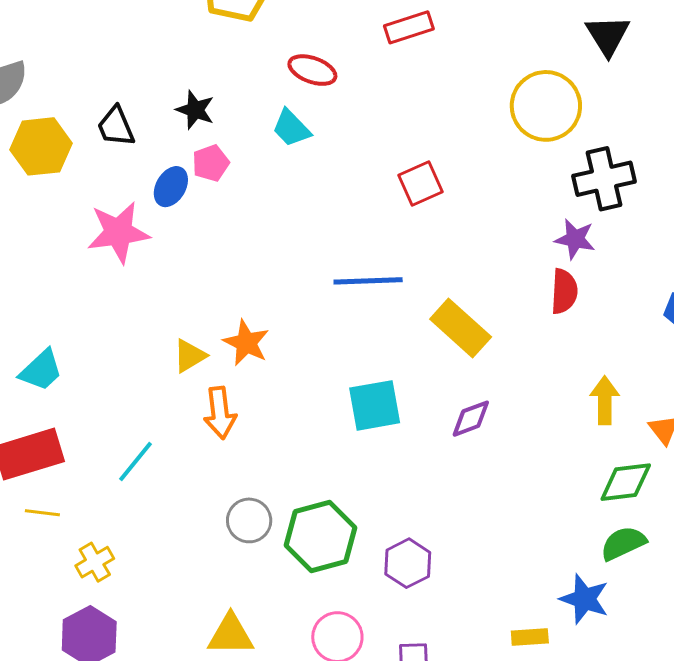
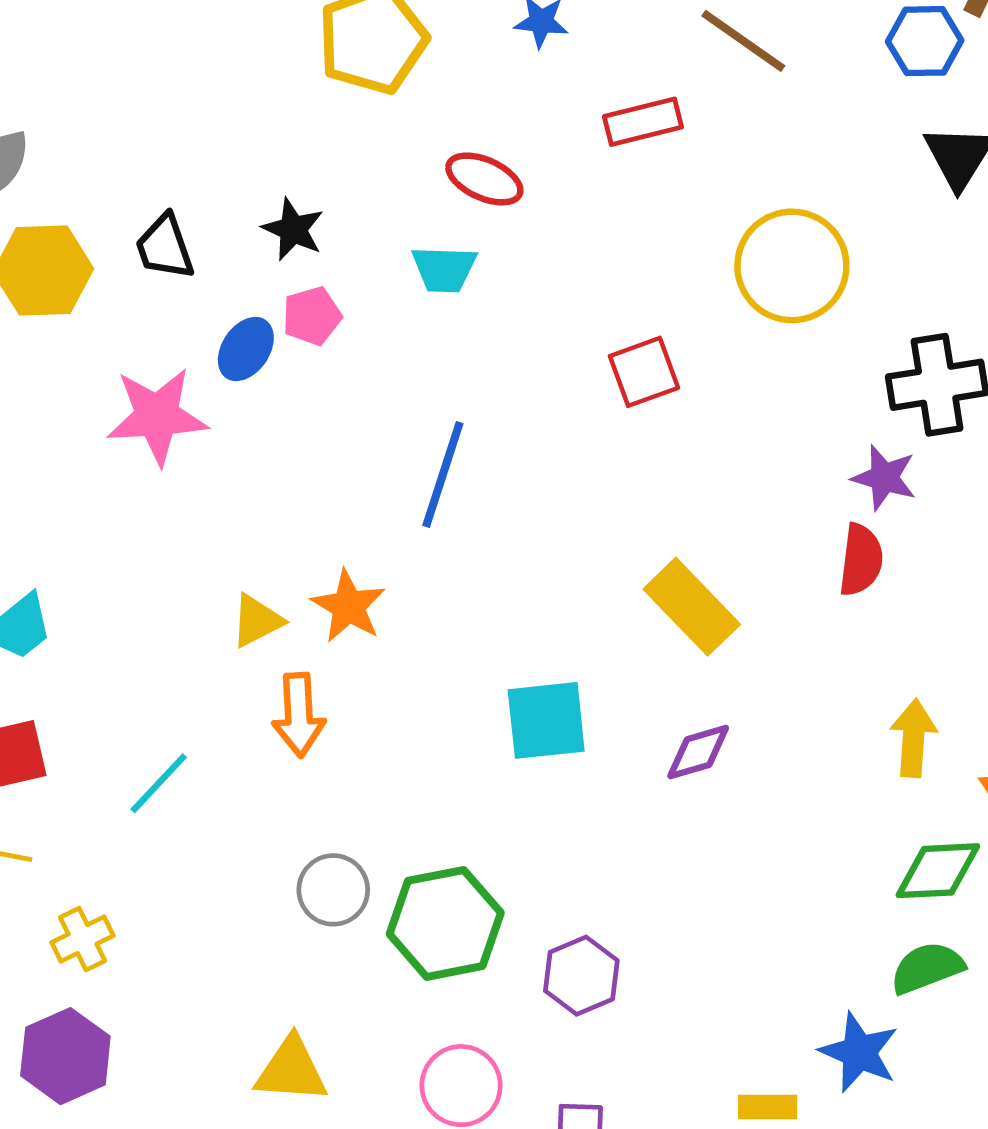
yellow circle: (546, 106) -> (792, 266), moved
cyan trapezoid: (291, 128) -> (444, 269), turned -48
blue line: (368, 281) -> (443, 475), moved, turned -74

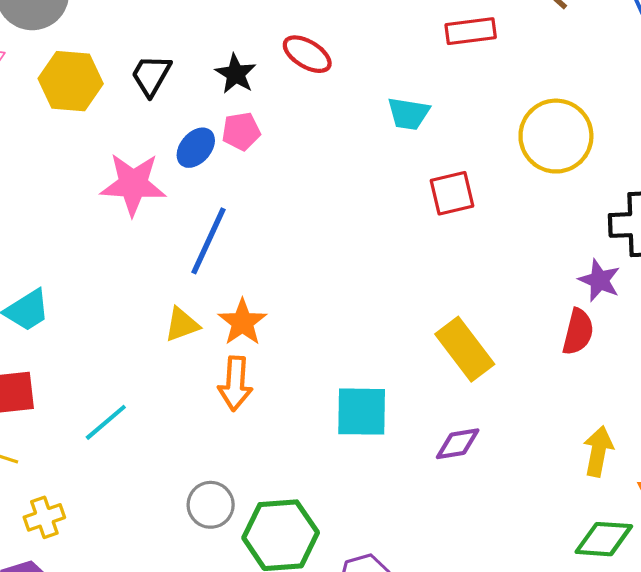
red ellipse: (484, 179) -> (307, 54), moved
black trapezoid: (165, 247) -> (151, 75), turned 42
cyan trapezoid: (444, 269) -> (409, 114), moved
blue line: (443, 475) -> (208, 241), moved
orange arrow: (299, 715) -> (235, 384), moved

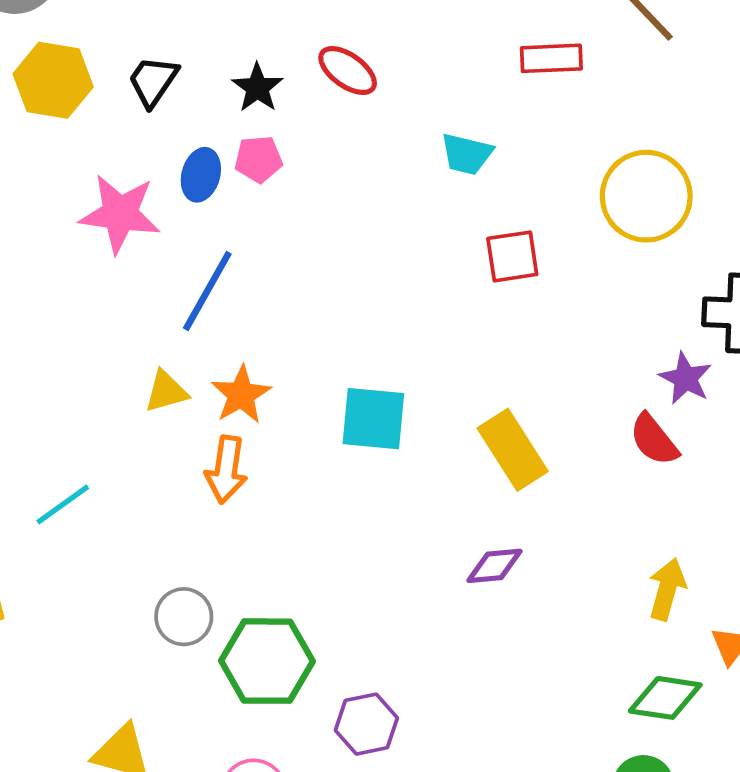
blue ellipse: (196, 148) -> (201, 175), turned -30
red semicircle: (578, 332) -> (654, 440), turned 123
cyan square: (362, 412) -> (373, 419), moved

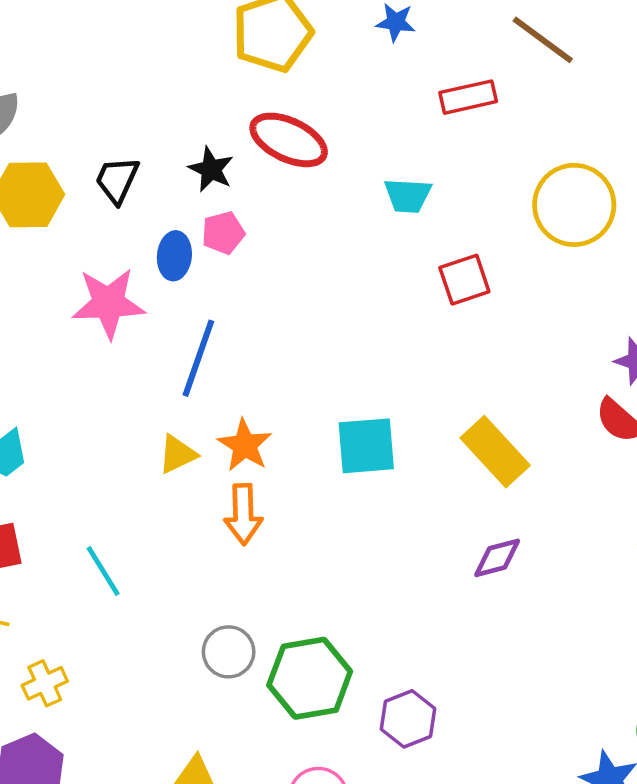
red ellipse: (348, 71) -> (289, 140), size x1.4
cyan line: (63, 504) -> (103, 571), turned -76

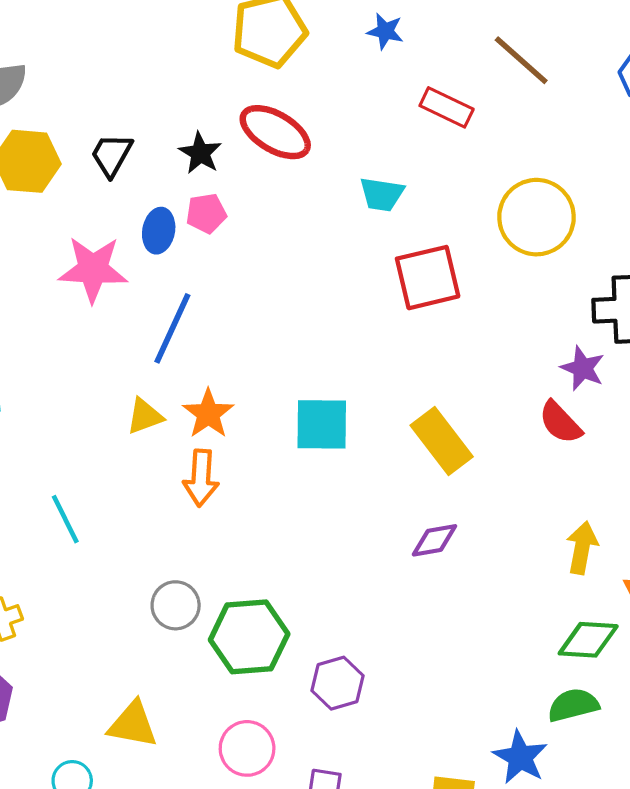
red rectangle: (468, 97) -> (447, 107), turned 33
red square: (464, 280) -> (428, 278), size x1.4

